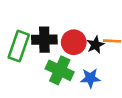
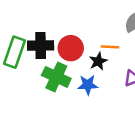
black star: (95, 45) -> (98, 61), moved

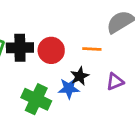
black star: (98, 61) -> (80, 76), moved
green cross: (56, 77) -> (36, 99), moved

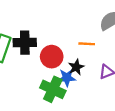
red circle: (51, 50) -> (52, 57), moved
green cross: (36, 99) -> (53, 89), moved

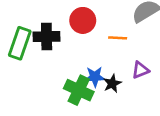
red circle: (52, 57) -> (83, 20), moved
black star: (76, 67) -> (112, 83), moved

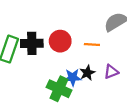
red circle: (83, 20) -> (60, 41), moved
black star: (112, 83) -> (87, 73), moved

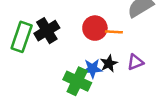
red circle: (60, 41) -> (95, 28), moved
black cross: (32, 43) -> (47, 31), turned -30

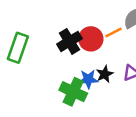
black cross: (47, 31) -> (69, 41), moved
orange line: (114, 32) -> (113, 33), moved, turned -30

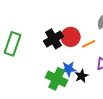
orange line: (113, 33) -> (89, 44), moved
black star: (105, 74) -> (82, 76), moved

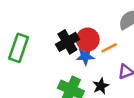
blue star: (69, 69) -> (85, 56), moved

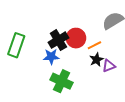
blue star: (85, 56) -> (51, 57), moved
black star: (101, 86) -> (96, 60), moved

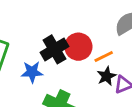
blue star: (51, 57) -> (32, 72), moved

